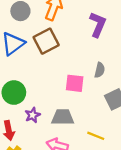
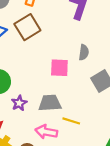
yellow line: (96, 136) -> (71, 121), moved

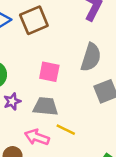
gray semicircle: (84, 52) -> (91, 57), size x1.6
pink square: (59, 68) -> (49, 72), moved

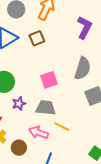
brown square: (34, 20) -> (37, 38), size x0.7
pink square: (49, 72) -> (49, 80), turned -30

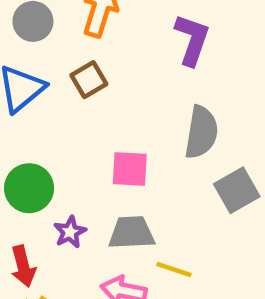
pink square: (49, 80) -> (130, 169), turned 30

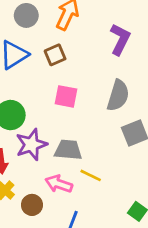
pink square: (130, 169) -> (66, 96), moved
purple star: (70, 232) -> (31, 145), size x1.6

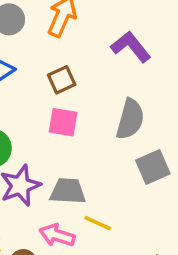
purple L-shape: (120, 39) -> (131, 47), turned -64
brown square: (55, 55) -> (62, 80), moved

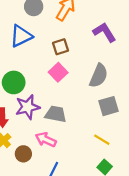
pink square: (63, 122) -> (58, 72), turned 30
yellow line: (98, 223) -> (102, 140), moved

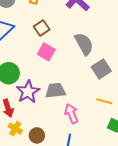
gray semicircle: (99, 76) -> (84, 44), turned -35
pink arrow: (46, 140) -> (71, 114), moved, turned 60

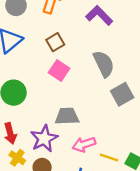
purple star: (28, 92) -> (44, 139), moved
yellow line: (104, 101) -> (109, 157), moved
pink arrow: (71, 114) -> (84, 144), turned -90

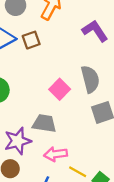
brown square: (55, 42) -> (31, 40), moved
pink square: (59, 70) -> (60, 89), moved

